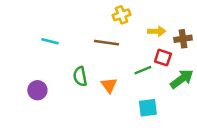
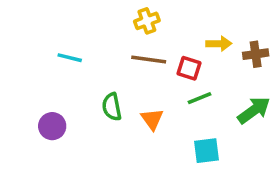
yellow cross: (122, 15) -> (147, 21), moved
red square: (163, 58) -> (189, 68), moved

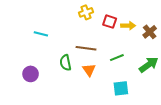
brown cross: (256, 54) -> (150, 32), turned -32
brown line: (149, 59) -> (86, 48), moved
red square: (189, 68) -> (110, 22), moved

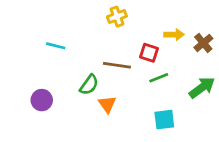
red square: (110, 22) -> (149, 53), moved
green semicircle: (65, 63) -> (89, 85), turned -133
orange triangle: (89, 70) -> (107, 104), moved

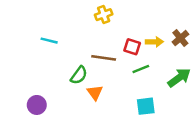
yellow arrow: (174, 35) -> (154, 42), moved
purple circle: (42, 100) -> (37, 105), moved

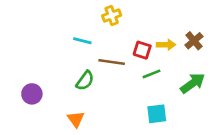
cyan line: (49, 41) -> (82, 41), moved
orange triangle: (95, 93) -> (76, 119), moved
purple circle: (37, 105) -> (32, 94), moved

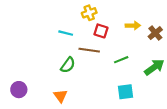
yellow arrow: (166, 45) -> (133, 26), moved
red square: (142, 50) -> (101, 31), moved
purple circle: (32, 94) -> (19, 90), moved

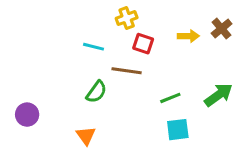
brown cross: (155, 33) -> (222, 29), moved
green line: (121, 60) -> (170, 98), moved
purple circle: (19, 90) -> (27, 115), moved

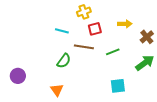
brown cross: (222, 29) -> (147, 37), moved
red square: (143, 44) -> (95, 29), turned -32
green line: (170, 98) -> (113, 52), moved

